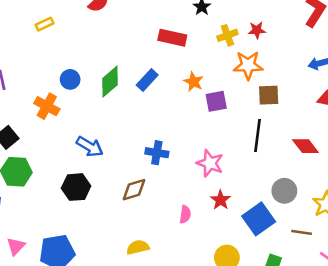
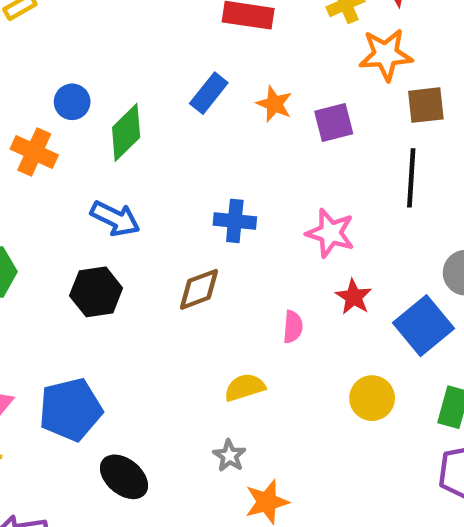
green diamond: (110, 82) -> (126, 132), moved
orange star: (194, 82) -> (274, 104), moved
yellow semicircle: (138, 247) -> (245, 387), moved

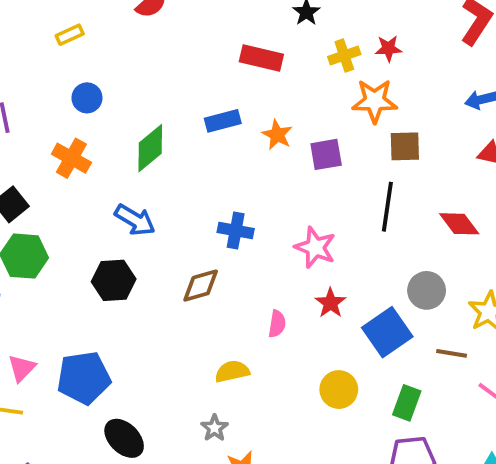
blue rectangle: (209, 93) -> (223, 121), turned 32
blue circle: (72, 102) -> (87, 98), moved

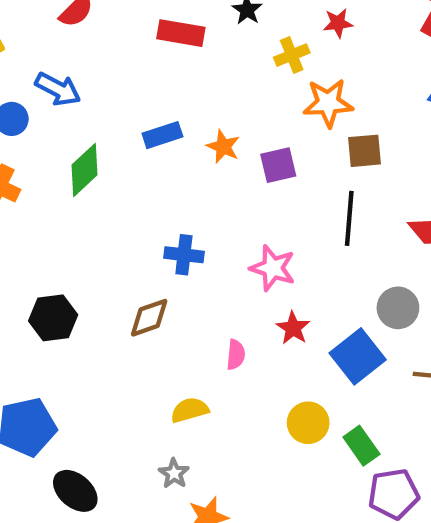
red star: (388, 48) -> (338, 23), moved
red rectangle: (261, 58) -> (181, 33), moved
blue arrow: (135, 220) -> (58, 89), moved
green rectangle: (407, 403) -> (361, 446), moved, turned -52

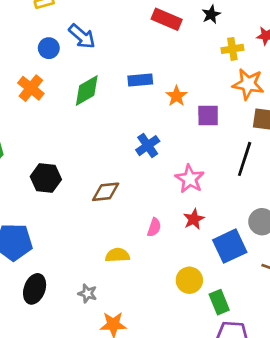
blue cross: (184, 255) -> (148, 146), moved, turned 35
gray star: (174, 473) -> (87, 293), moved, turned -30
black ellipse: (75, 491) -> (35, 289), turned 56

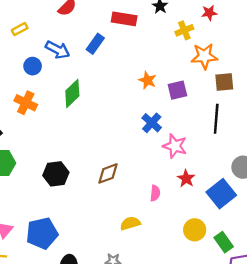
blue rectangle: (140, 80) -> (95, 44), moved, turned -36
blue cross: (148, 146) -> (152, 123), moved

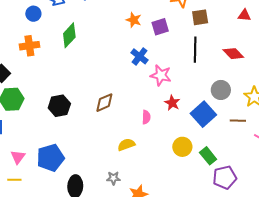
orange cross: (26, 103) -> (29, 46), turned -30

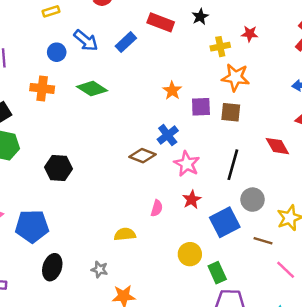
brown square: (200, 17) -> (231, 112), moved
green diamond: (69, 35) -> (92, 89), turned 65
black line: (195, 50) -> (233, 165), moved
red diamond: (233, 54) -> (277, 146), moved
brown diamond: (104, 103) -> (142, 156), moved, turned 30

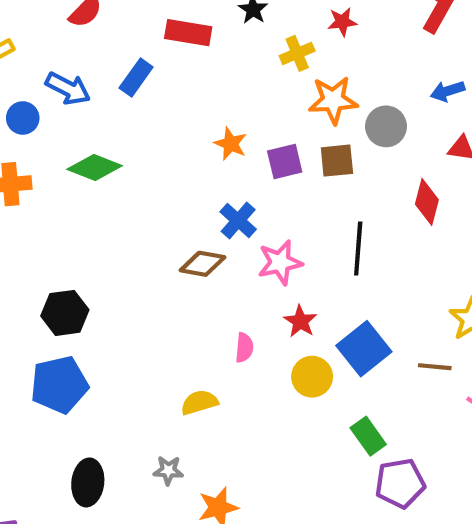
red diamond: (277, 146) -> (427, 202), turned 55
pink star: (187, 164) -> (280, 262), turned -30
gray circle: (253, 200) -> (386, 126), moved
blue pentagon: (32, 226) -> (59, 385), moved
yellow circle: (190, 254) -> (312, 377), moved

